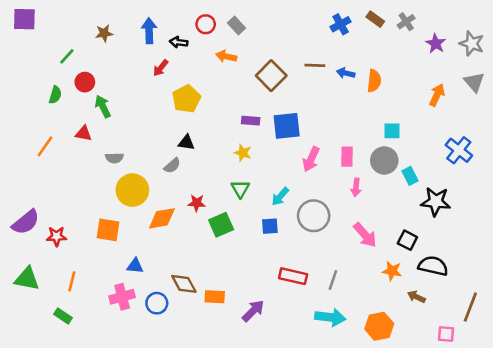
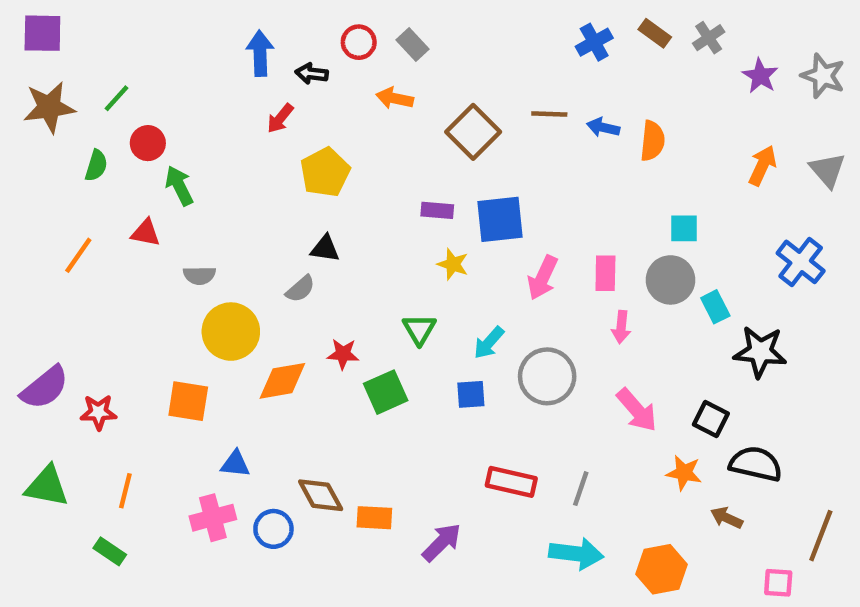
brown star: (104, 33) -> (49, 107), moved, size x1.6
gray triangle: (474, 82) -> (827, 170), moved
yellow star: (243, 153) -> (453, 264), moved

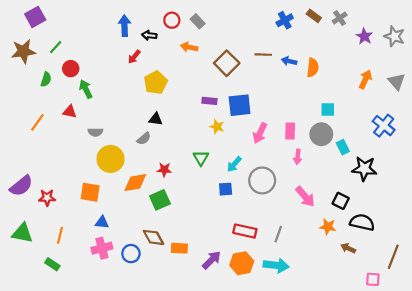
purple square: (42, 33) -> (35, 17), moved, turned -30
green square: (386, 392) -> (160, 200), moved
blue triangle: (235, 464) -> (102, 222), moved
orange hexagon: (662, 569) -> (242, 263), moved

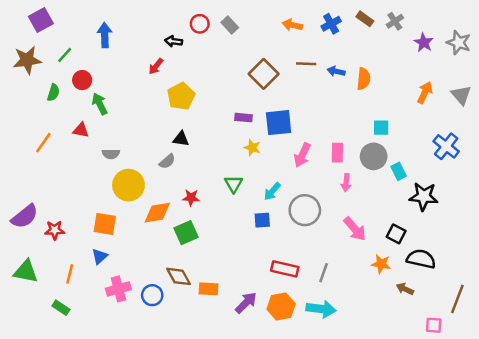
blue arrow: (124, 26) -> (105, 35), moved
orange arrow: (189, 47) -> (292, 25), moved
blue triangle: (102, 222) -> (100, 256), moved, turned -48

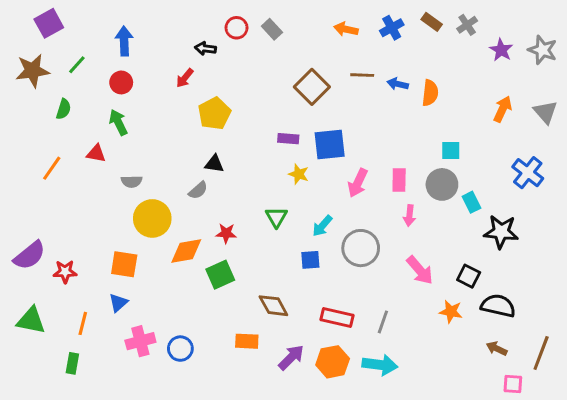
red circle: (82, 80) -> (121, 82), moved
brown diamond: (178, 276) -> (273, 306), moved
brown arrow: (405, 289) -> (497, 349), moved
green rectangle: (61, 308) -> (72, 363), turned 66

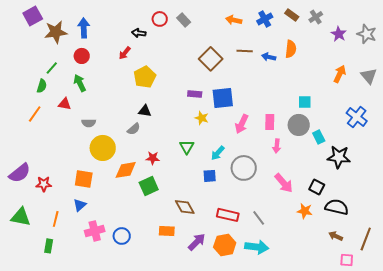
green line: (77, 65) -> (52, 68), moved
brown star: (33, 71) -> (56, 32), moved
orange semicircle: (430, 93) -> (291, 49), moved
green semicircle: (64, 109) -> (42, 86), moved
gray line: (383, 322) -> (259, 218), turned -56

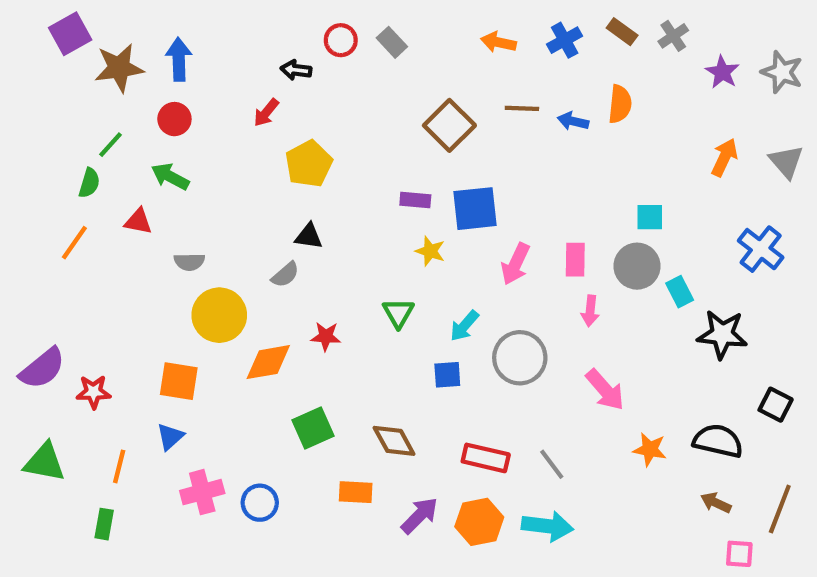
green arrow: (80, 83) -> (170, 177), turned -36
green square: (149, 186) -> (313, 428), moved
black square: (317, 187) -> (776, 405), moved

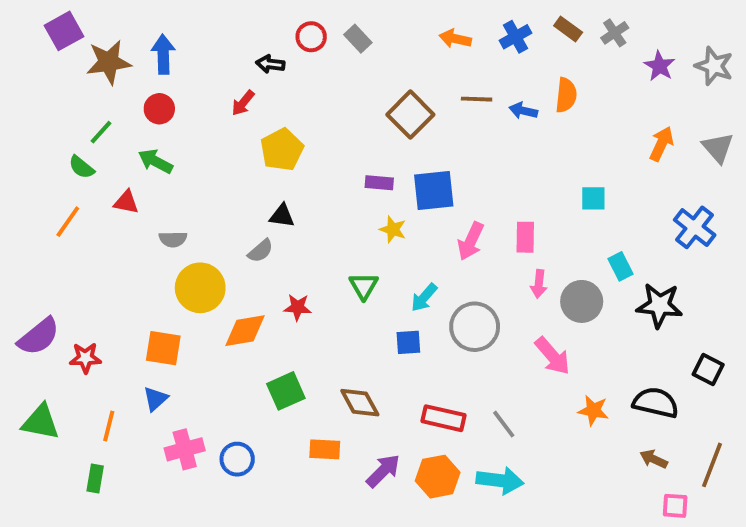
green semicircle: (89, 183) -> (81, 167), turned 112
gray circle: (637, 266) -> (582, 301), moved

